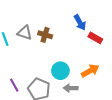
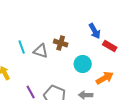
gray triangle: (25, 33) -> (41, 51), moved
cyan circle: (60, 71) -> (83, 64), moved

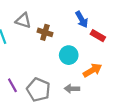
gray triangle: (41, 51) -> (23, 20), moved

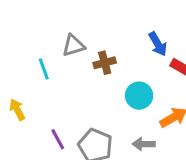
gray triangle: (23, 20) -> (73, 46), turned -35
brown cross: (45, 32) -> (105, 63), turned -32

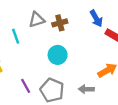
brown cross: (105, 63) -> (60, 23), moved
cyan circle: (139, 96) -> (58, 55), moved

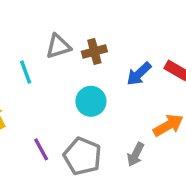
blue arrow: (96, 18) -> (139, 74), moved, turned 77
gray arrow: (86, 89) -> (136, 155), turned -64

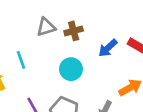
cyan line: (26, 72) -> (21, 60), moved

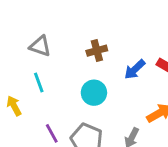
gray triangle: (46, 27) -> (40, 46), moved, turned 36

